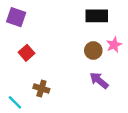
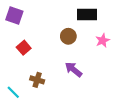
brown circle: (93, 51) -> (68, 36), moved
purple arrow: (99, 80) -> (74, 69), moved

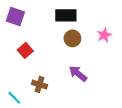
black rectangle: (87, 14) -> (66, 15), moved
pink star: (103, 40) -> (104, 35), moved

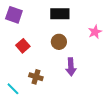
brown circle: (72, 38) -> (59, 42), moved
purple arrow: (78, 74) -> (71, 67), turned -132

